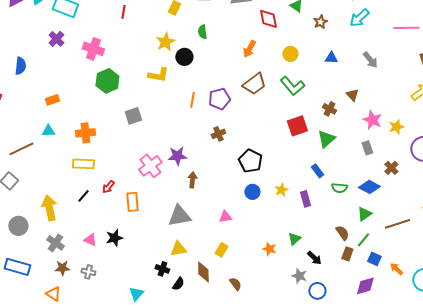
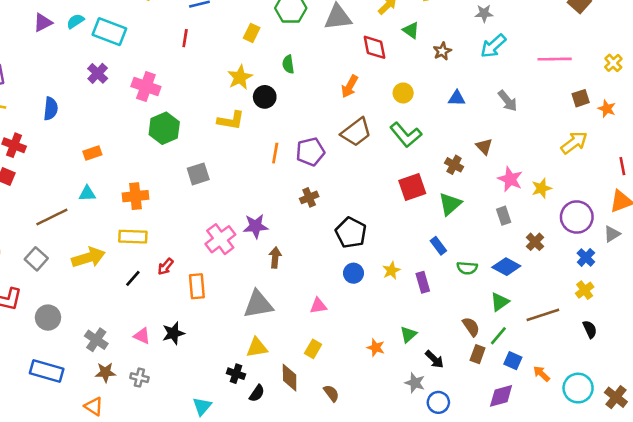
yellow arrow: (49, 208) -> (88, 257), moved, turned 85

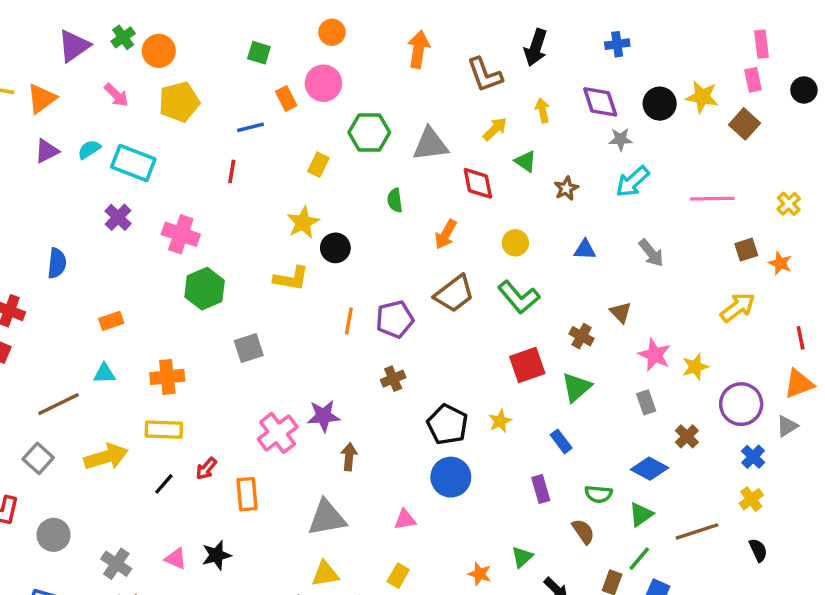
green semicircle: (288, 64) -> (395, 200), moved
green semicircle: (467, 268) -> (599, 494), moved
yellow star: (391, 271) -> (500, 421), moved
blue circle: (354, 273) -> (451, 477), size x1.5
brown semicircle: (471, 327) -> (583, 531), moved

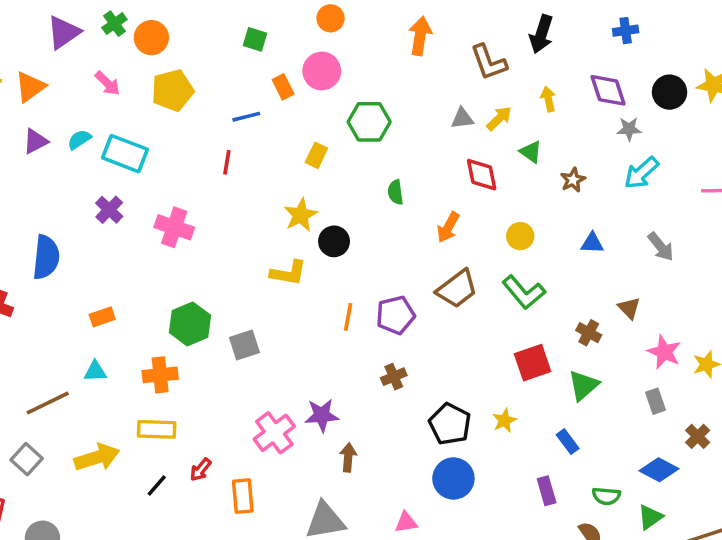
gray triangle: (430, 144) -> (462, 118), moved, size x0.6
blue semicircle: (57, 263) -> (46, 257), size x1.4
green hexagon: (205, 289) -> (190, 324), moved

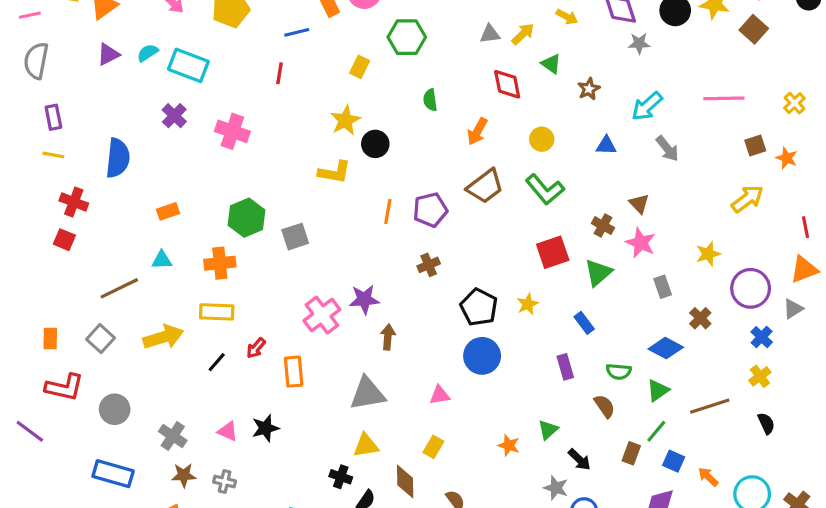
yellow arrow: (548, 99) -> (567, 17), turned 130
cyan arrow: (641, 173) -> (647, 106), moved
pink star: (664, 352) -> (641, 243), moved

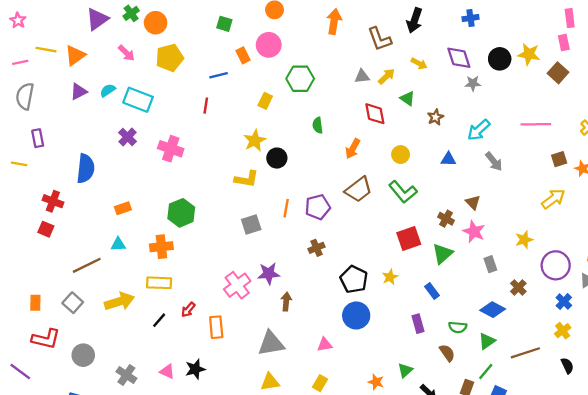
yellow line: (53, 155) -> (19, 164), moved
gray square: (295, 237) -> (251, 225), moved

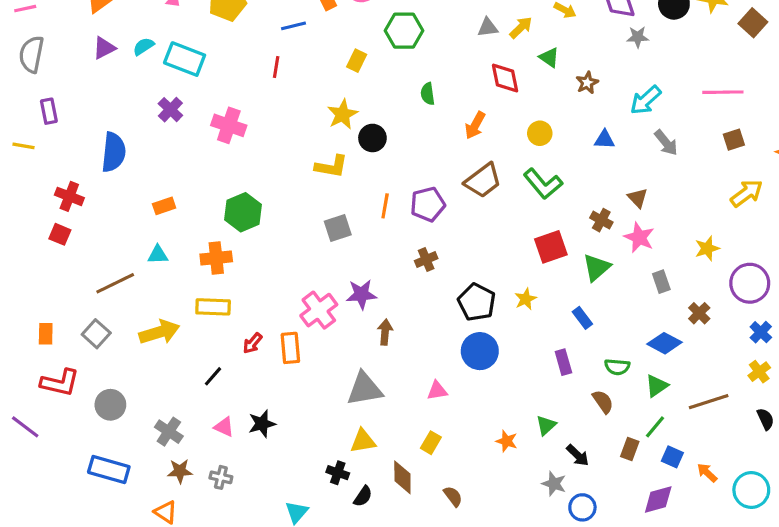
brown square: (559, 159) -> (734, 140), moved
black line: (159, 320) -> (213, 376), moved
orange rectangle: (216, 327) -> (290, 348), moved

